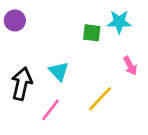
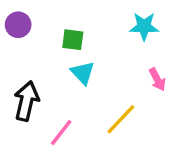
green square: (92, 33) -> (73, 40), moved
cyan triangle: (59, 71) -> (83, 73), moved

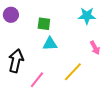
cyan triangle: (83, 73) -> (50, 44), turned -49

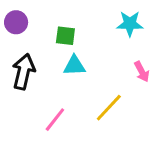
black arrow: (16, 61) -> (24, 72), moved

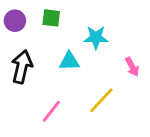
cyan star: (130, 24) -> (96, 37), moved
green square: (65, 36) -> (51, 18), moved

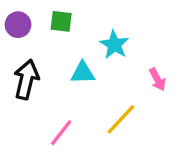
cyan star: (96, 37) -> (114, 45), turned 30

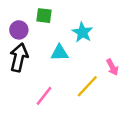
purple circle: (18, 25) -> (19, 30), moved
pink arrow: (157, 79) -> (112, 67), moved

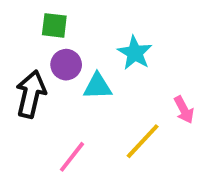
green square: (44, 16) -> (54, 25), moved
purple circle: (19, 30) -> (66, 65), moved

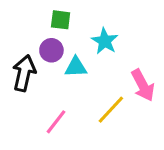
green square: (54, 25) -> (61, 20), moved
pink arrow: (184, 110) -> (143, 85), size x1.5

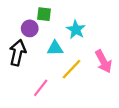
purple circle: (51, 50) -> (30, 28), moved
yellow line: (111, 110) -> (72, 69), moved

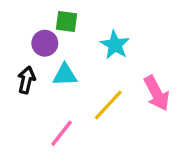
cyan triangle: (55, 48) -> (65, 75), moved
black arrow: (18, 53) -> (26, 80), size x0.7

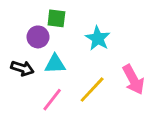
black arrow: (26, 80) -> (22, 68), turned 95
pink line: (62, 133) -> (52, 100), moved

